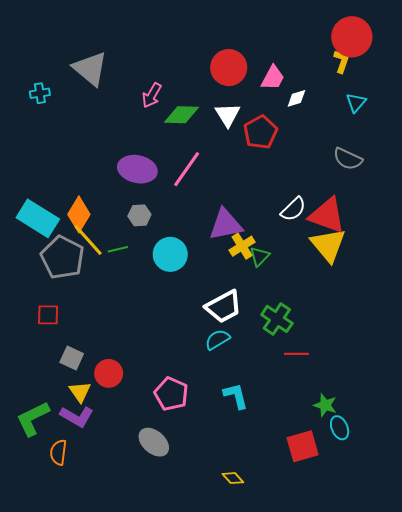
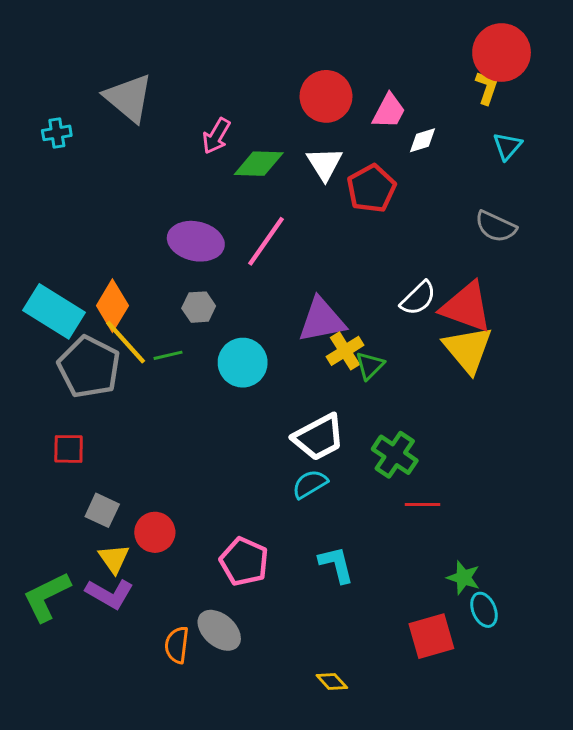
orange semicircle: (58, 452) -> (177, 645), moved

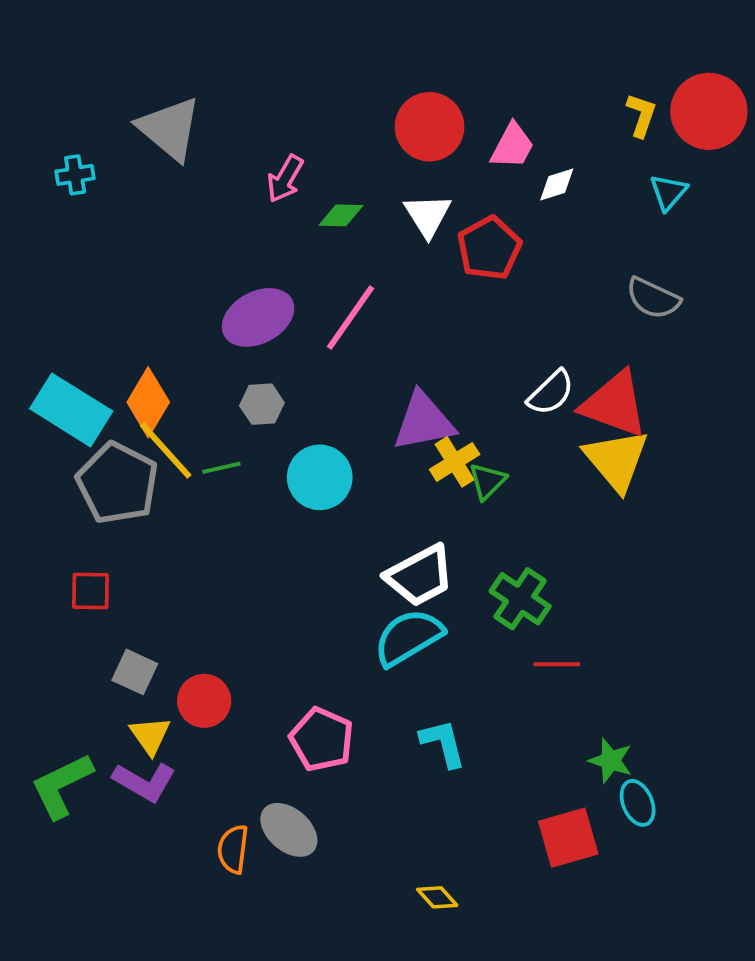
red circle: (502, 53) -> (709, 111), moved
green diamond: (259, 164) -> (341, 215), size x0.7
purple ellipse: (196, 241) -> (258, 317), turned -40
cyan semicircle: (310, 484) -> (408, 637), size x1.5

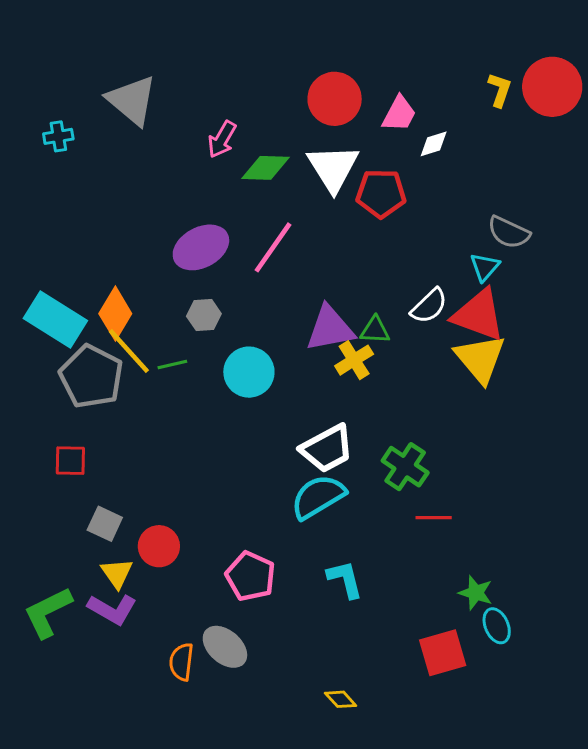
cyan triangle: (668, 192) -> (485, 267), moved
green diamond: (341, 215) -> (265, 168), size x1.4
white triangle: (428, 215) -> (333, 168), size x1.4
red pentagon: (489, 248) -> (381, 193), turned 30
green triangle: (487, 481) -> (375, 330), moved, turned 48

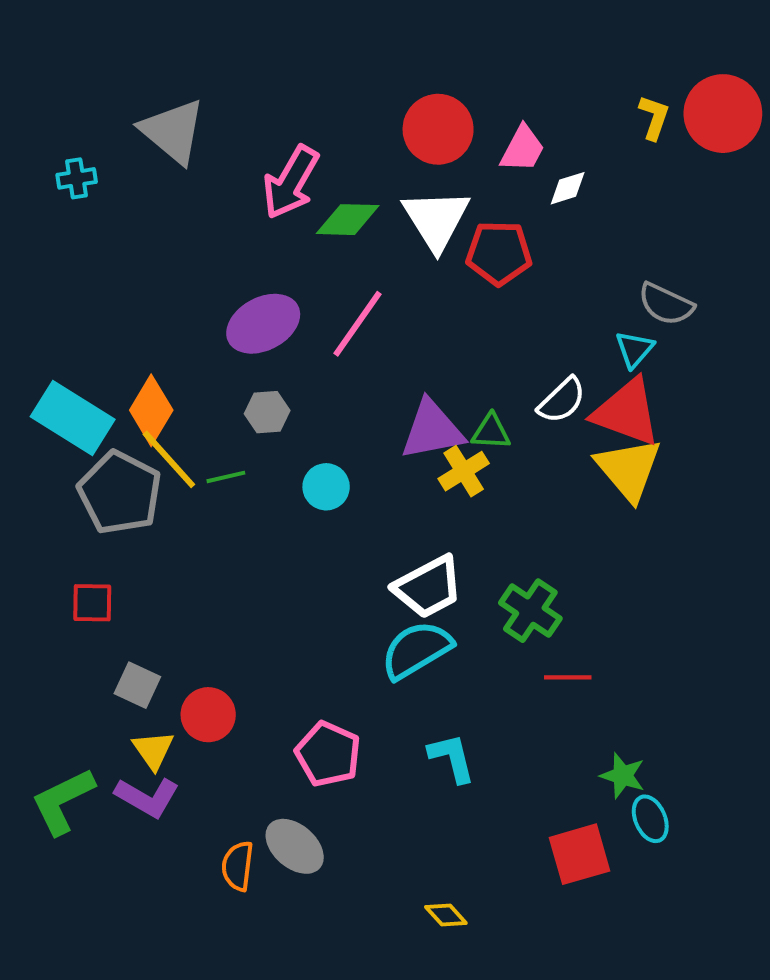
pink arrow: (222, 139) -> (291, 182), size x1.5
cyan circle: (249, 372) -> (326, 487), size x0.7

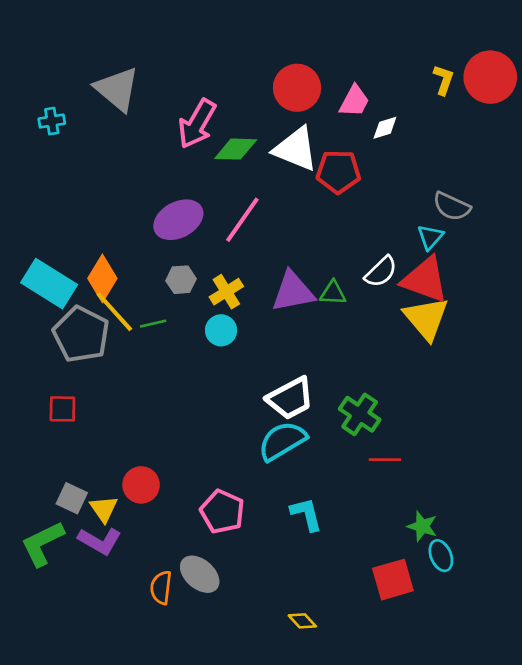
white triangle: (436, 220) -> (296, 149), turned -36
yellow cross: (464, 471) -> (226, 292), moved
gray square: (137, 685) -> (72, 498), moved

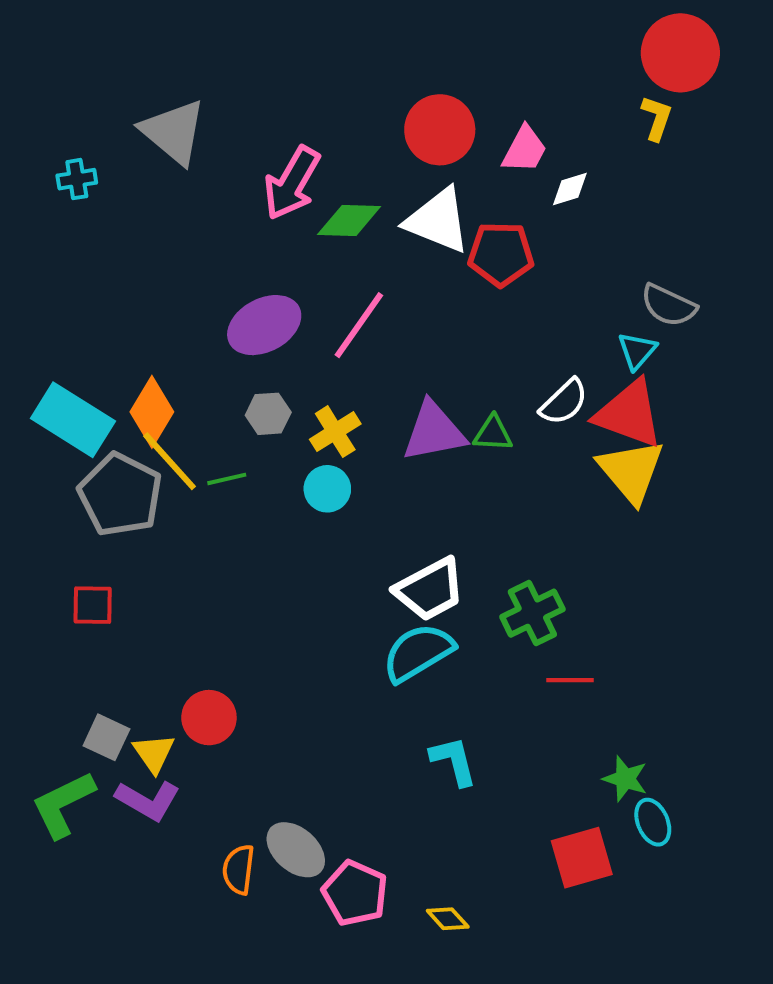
red circle: (490, 77) -> (680, 53), moved
green cross: (360, 414) -> (532, 613), turned 30
pink pentagon: (222, 512) -> (355, 893), moved

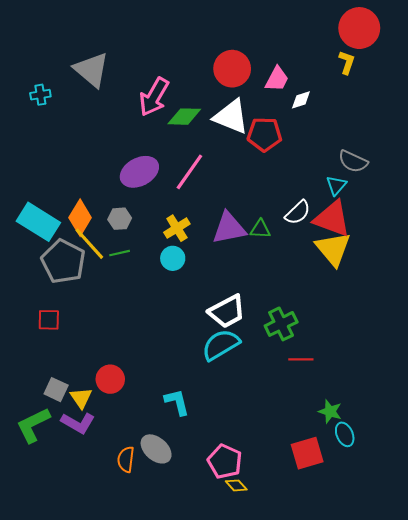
gray hexagon: (268, 414) -> (120, 219), moved
cyan L-shape: (454, 761) -> (177, 402), moved
pink pentagon: (355, 893) -> (225, 461), moved

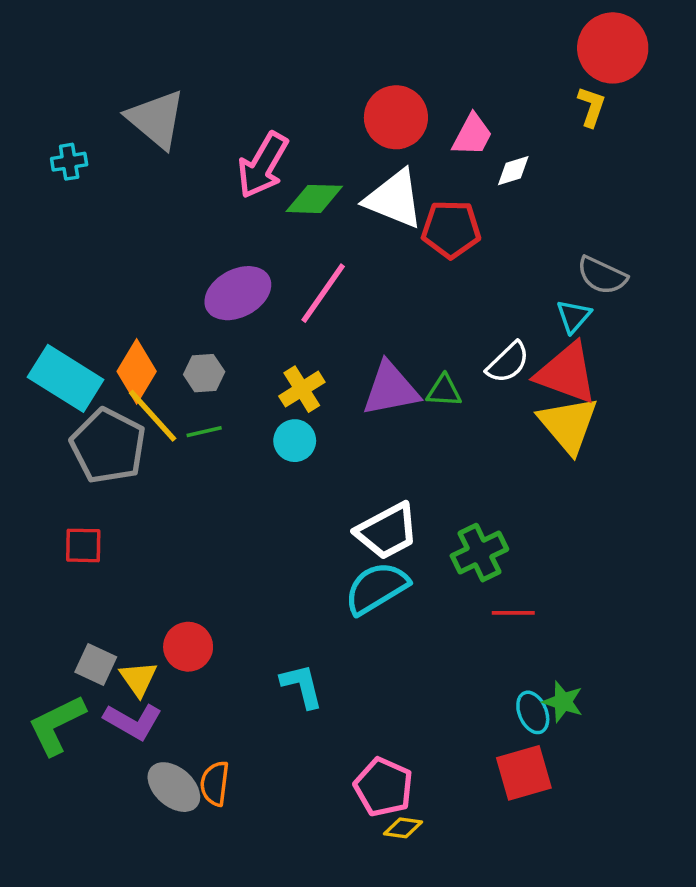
cyan ellipse: (345, 434) -> (533, 712), moved
gray ellipse: (156, 449) -> (174, 787), moved
yellow diamond: (236, 485) -> (403, 828), turned -40

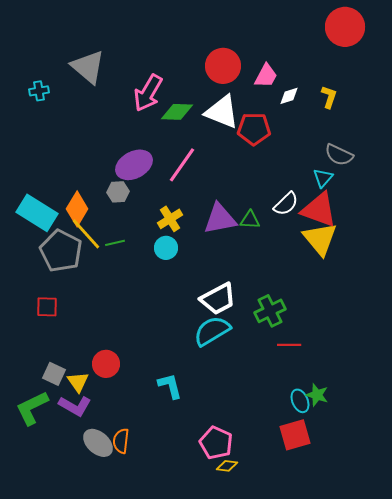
yellow L-shape: (591, 107) -> (329, 97), moved
gray hexagon: (204, 373) -> (118, 192), moved

